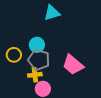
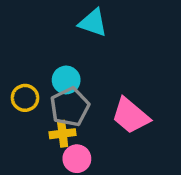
cyan triangle: (52, 13) -> (93, 23), turned 36
gray pentagon: (39, 60) -> (70, 107), turned 30

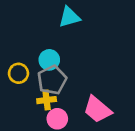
cyan triangle: (93, 23) -> (69, 17), turned -35
pink trapezoid: (131, 116) -> (97, 109), moved

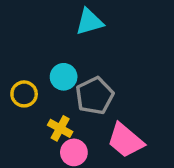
gray pentagon: (52, 80) -> (95, 96), moved
yellow cross: (47, 100) -> (60, 128), turned 36

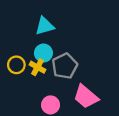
cyan triangle: (89, 22) -> (45, 26), moved
yellow cross: (60, 128) -> (38, 67), moved

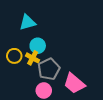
cyan triangle: (45, 26) -> (27, 22), moved
gray pentagon: (65, 66) -> (49, 69), moved

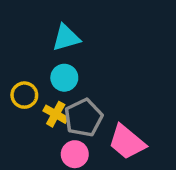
cyan triangle: (27, 22) -> (66, 38), moved
yellow cross: (33, 58) -> (56, 114), moved

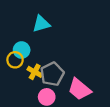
cyan circle: (64, 78) -> (22, 50), moved

